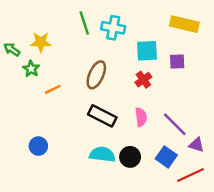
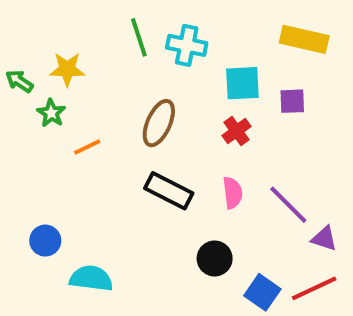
blue circle: (38, 146) -> (45, 241), moved
cyan semicircle: (102, 154) -> (91, 278), moved
blue square: (166, 157) -> (262, 292), moved

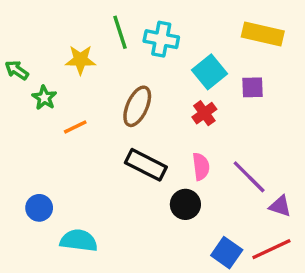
yellow star: (67, 69) -> (80, 60), moved
cyan square: (242, 83) -> (209, 72), turned -36
black circle: (215, 258) -> (185, 204), moved

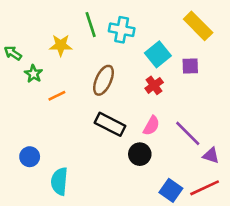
yellow rectangle: (263, 34) -> (198, 26), turned 32
pink semicircle: (201, 167) -> (151, 126), turned 36
cyan semicircle: (79, 241) -> (59, 181), turned -92

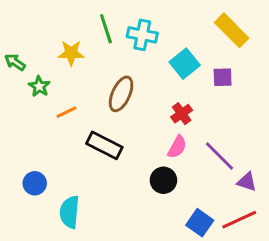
red cross: (154, 85) -> (182, 114), moved
black rectangle: (110, 124) -> (104, 145), moved

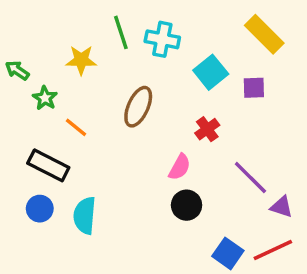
orange line: (67, 112) -> (76, 127), turned 65
black rectangle: (104, 145) -> (48, 165), moved
pink semicircle: (177, 147) -> (180, 167), moved
cyan semicircle: (70, 212) -> (85, 215), moved

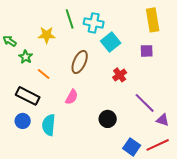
yellow rectangle: (264, 34) -> (153, 20), turned 35
cyan square: (211, 72) -> (111, 42), moved
pink semicircle: (180, 167) -> (72, 97), moved

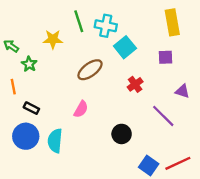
brown ellipse: (80, 62) -> (90, 70), turned 30
orange line: (44, 74) -> (13, 87), moved, turned 40
black rectangle: (28, 96) -> (31, 108), size x0.6
purple triangle: (163, 120) -> (182, 91), moved
blue circle: (23, 121) -> (26, 136), size x1.5

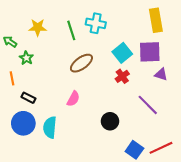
green line: (79, 21) -> (71, 30), moved
yellow star: (53, 39) -> (38, 27), moved
cyan square: (125, 47) -> (122, 53), moved
purple square: (166, 57) -> (150, 52), size x1.6
purple triangle: (182, 91) -> (161, 74), moved

